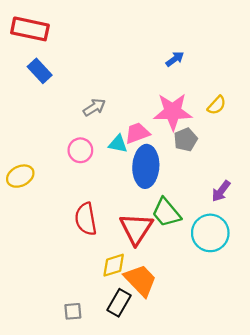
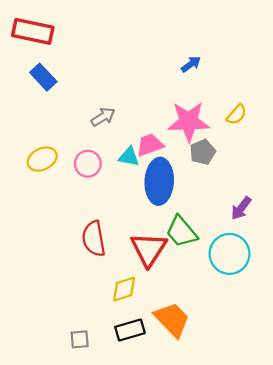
yellow ellipse: (20, 176) -> (42, 159), moved
orange trapezoid: (140, 280) -> (172, 319), moved
black rectangle: (119, 303) -> (130, 330), turned 44

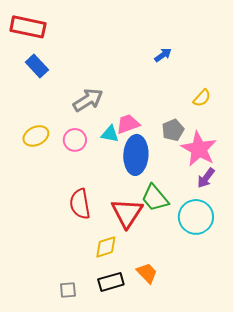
gray arrow: (103, 117) -> (88, 100), size x1.4
pink star: (189, 122) -> (199, 149), moved, turned 30
orange trapezoid: (172, 319) -> (147, 273), size x0.7

